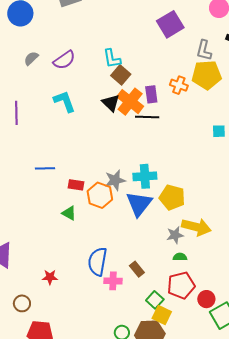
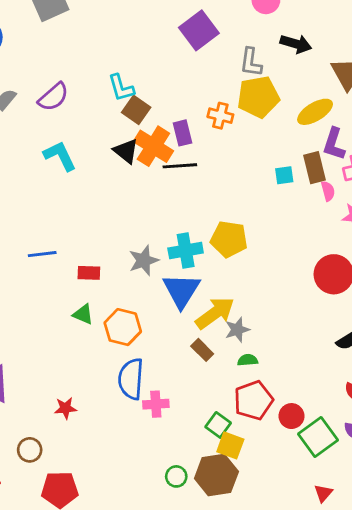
orange hexagon: (100, 195) -> (123, 327), moved
yellow pentagon: (172, 197) -> (229, 239), moved
yellow arrow: (196, 227) -> (215, 313), moved, turned -44
brown rectangle: (137, 269) -> (202, 350), moved

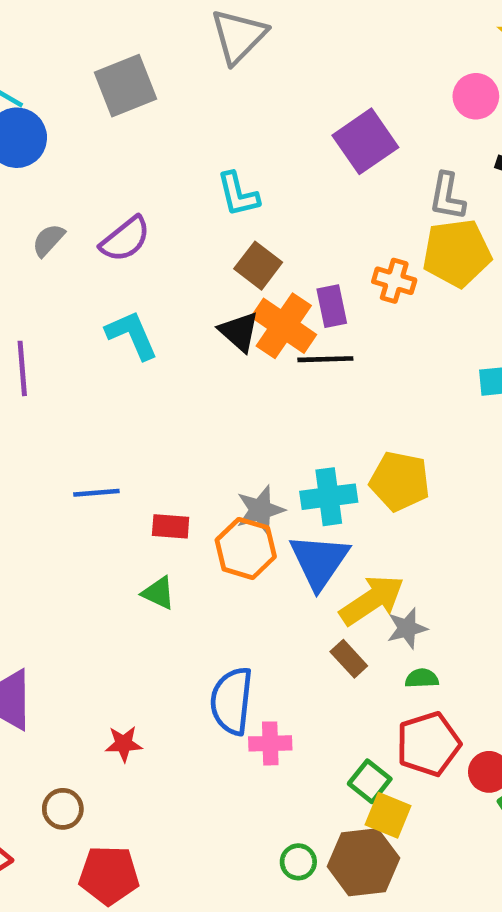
cyan L-shape: (121, 88) -> (238, 194), moved
orange hexagon: (123, 327) -> (246, 548), moved

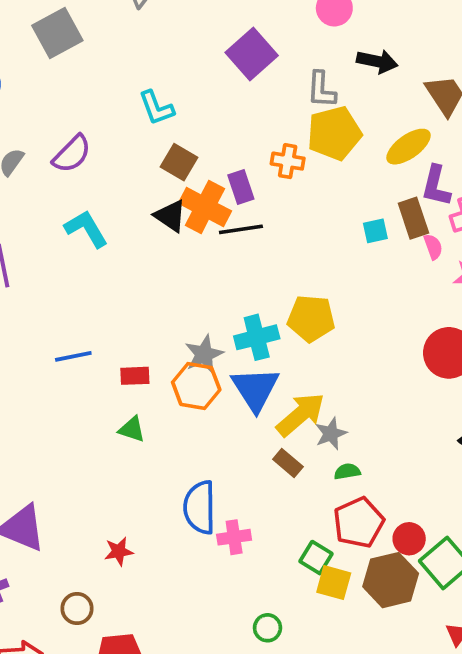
brown hexagon: (363, 862) -> (391, 580), moved

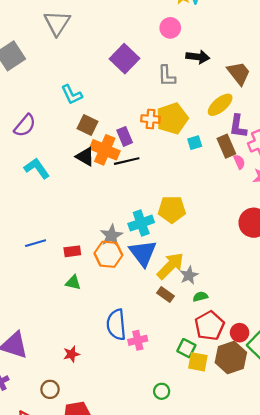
yellow pentagon: (334, 133) -> (172, 118), moved
cyan square: (375, 231) -> (195, 143), moved

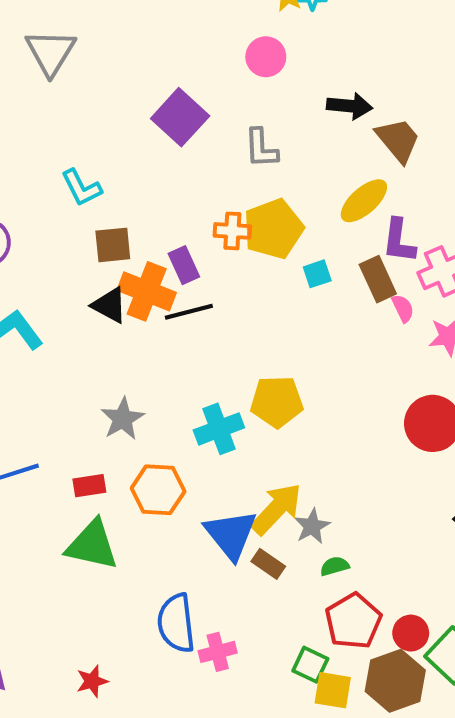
black arrow: (198, 57) -> (350, 106), moved
brown square: (87, 125) -> (113, 245), turned -30
gray star: (111, 235) -> (123, 419), moved
blue triangle: (143, 253) -> (231, 534), moved
green triangle: (73, 283) -> (92, 545), size x1.8

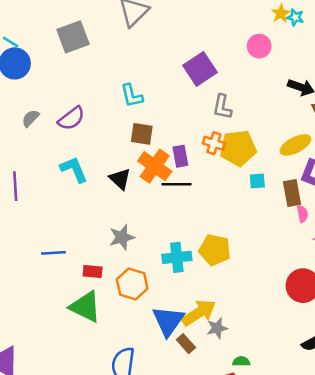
gray L-shape: (261, 148) -> (222, 107), moved
black triangle: (110, 305) -> (120, 179), moved
green semicircle: (335, 566) -> (241, 361), moved

